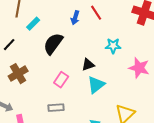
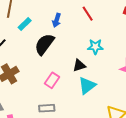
blue arrow: (75, 18) -> (57, 20), moved
cyan star: (113, 46) -> (95, 47), moved

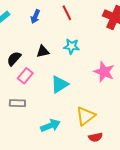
black semicircle: (44, 44) -> (14, 59), moved, size x0.7
black triangle: (79, 66) -> (43, 51), moved

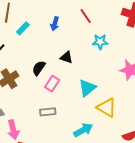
cyan star: (71, 46) -> (100, 42), moved
black triangle: (43, 51) -> (67, 57), turned 40
yellow triangle: (86, 116) -> (107, 108), moved, turned -45

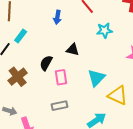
cyan rectangle: (23, 28) -> (21, 36), moved
pink rectangle: (52, 84) -> (61, 77), turned -35

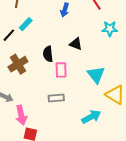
black semicircle: (46, 63) -> (48, 54), turned -42
cyan triangle: (96, 78) -> (96, 75), turned -30

